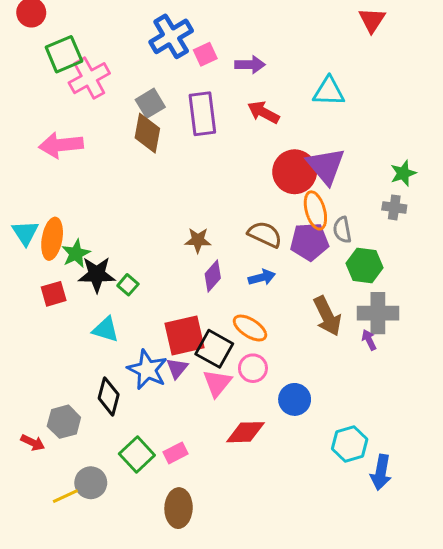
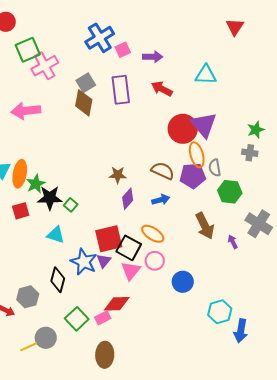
gray cross: (378, 313) -> (259, 224), moved, turned 32
red diamond: (245, 432) -> (117, 304), moved

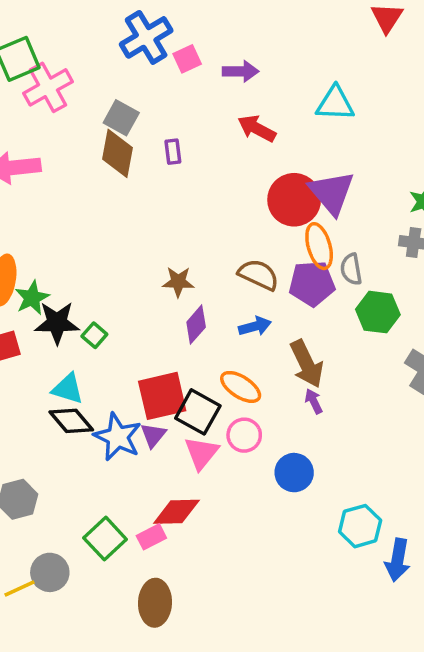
gray square: (86, 83) -> (121, 118), turned -30
purple rectangle: (121, 90) -> (173, 152), moved, size x0.5
brown arrow: (205, 226) -> (307, 364), moved
purple arrow: (233, 242) -> (314, 401), moved
black diamond: (58, 280) -> (71, 421), moved, turned -55

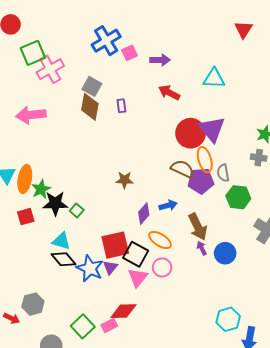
brown semicircle: (258, 275) -> (182, 169), moved
purple diamond: (196, 325) -> (144, 214), moved
blue circle: (294, 473) -> (225, 253), moved

